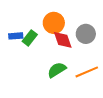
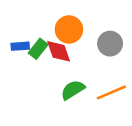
red diamond: (63, 40) -> (59, 51), moved

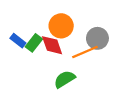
blue rectangle: (20, 46) -> (18, 41), turned 42
orange line: (111, 92) -> (85, 52), moved

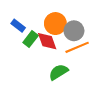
gray circle: (97, 38) -> (74, 31), moved
blue rectangle: (18, 41) -> (18, 26), moved

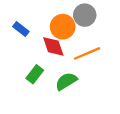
gray circle: (74, 31) -> (85, 15), moved
green rectangle: (31, 39) -> (35, 74), moved

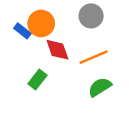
orange circle: (63, 27) -> (41, 23), moved
green semicircle: (66, 81) -> (100, 87), moved

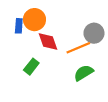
gray circle: (91, 16) -> (94, 33), moved
blue rectangle: (22, 31) -> (19, 26), turned 56

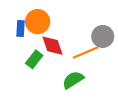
green rectangle: (31, 67) -> (34, 59), moved
green semicircle: (84, 73) -> (73, 80), moved

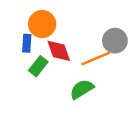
blue rectangle: (20, 28) -> (27, 43), moved

